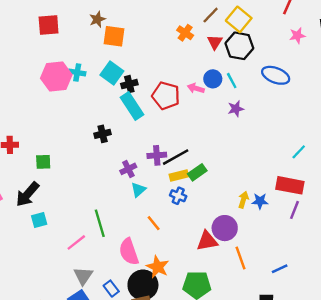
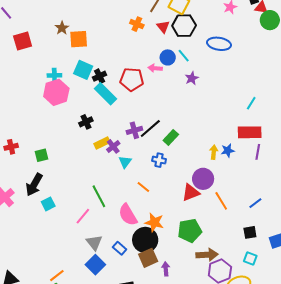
pink hexagon: (56, 76) -> (56, 92), moved
yellow rectangle: (179, 175) -> (102, 143), moved

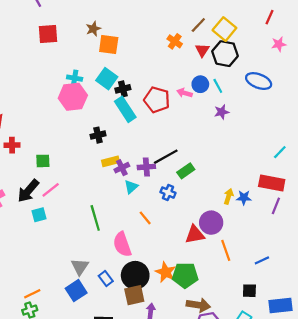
purple cross: (134, 130) -> (146, 167), moved
pink line: (83, 216) -> (51, 190), moved
orange star: (154, 222) -> (166, 272), moved

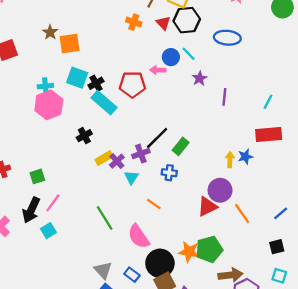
purple line: (276, 206) -> (224, 97), moved

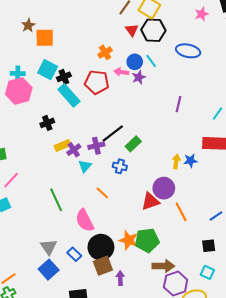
orange cross: (134, 22) -> (105, 52), moved, turned 32
purple star: (200, 78) -> (139, 77), moved

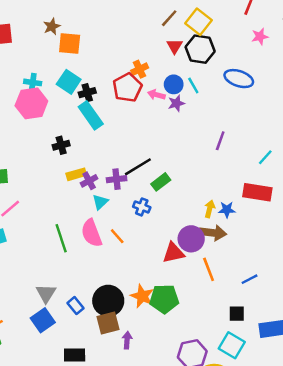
red pentagon: (97, 82) -> (127, 88), moved, turned 30
pink semicircle: (85, 220) -> (92, 233), moved
brown arrow: (163, 266) -> (213, 233), moved
cyan square: (207, 272) -> (232, 345), size x1.5

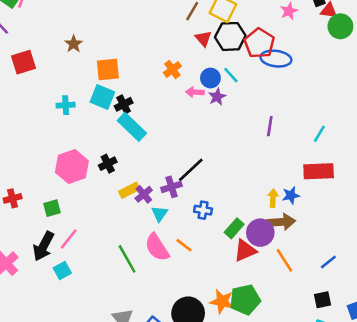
orange square: (70, 43) -> (108, 70), moved
red pentagon: (127, 88) -> (259, 43), moved
pink hexagon: (31, 103) -> (72, 167), moved
green rectangle: (161, 182) -> (234, 228), moved

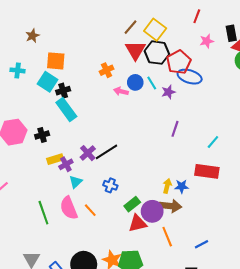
red triangle: (203, 39) -> (135, 50), size x1.5
purple star: (217, 97) -> (168, 92), moved
cyan cross: (66, 105) -> (18, 70), moved
purple cross: (172, 187) -> (88, 153), moved, turned -35

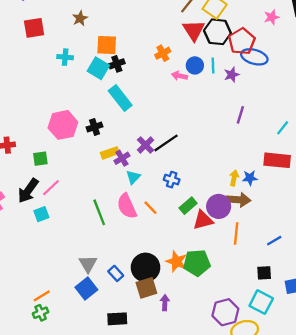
cyan line: (152, 83) -> (213, 66), turned 32
black cross: (63, 91) -> (117, 64), moved
green rectangle: (132, 204) -> (188, 206), moved
orange line: (167, 237) -> (236, 234), turned 30

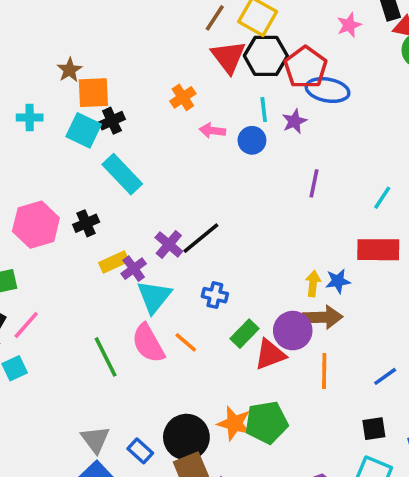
brown star: (80, 18) -> (69, 70), moved
blue circle: (195, 65) -> (252, 140), moved
cyan triangle: (133, 177) -> (154, 297), size x1.5

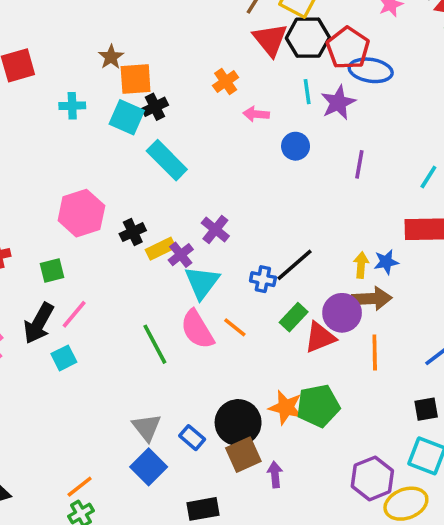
purple star: (294, 121) -> (338, 103), size x1.4
blue circle: (252, 140) -> (296, 146), moved
black cross: (86, 223) -> (133, 232), moved
black line: (201, 238) -> (295, 265), moved

